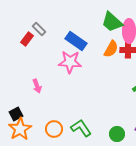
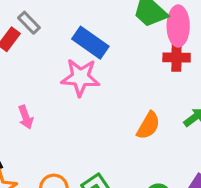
orange semicircle: (111, 49) -> (148, 125), moved

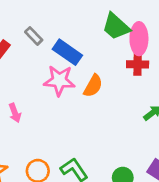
gray rectangle: (29, 23) -> (34, 36), moved
orange semicircle: (148, 125) -> (93, 86), moved

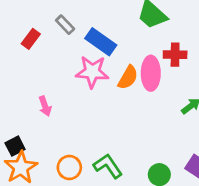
pink ellipse: (139, 39) -> (151, 73), moved

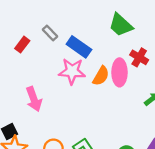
red cross: (175, 55) -> (139, 57), turned 30
pink arrow: (45, 106) -> (34, 99), size x1.5

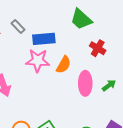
blue rectangle: (79, 47) -> (44, 39), turned -40
pink ellipse: (119, 72) -> (85, 83), moved

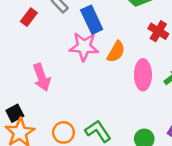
blue rectangle: (44, 39) -> (92, 20), turned 70

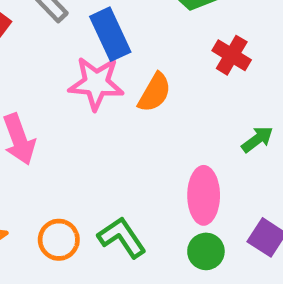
pink ellipse: (143, 75) -> (204, 195), moved

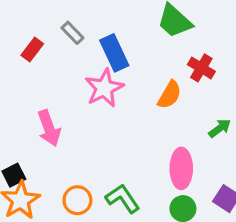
pink star: (96, 83) -> (104, 88), turned -30
orange semicircle: (155, 93) -> (170, 95), moved

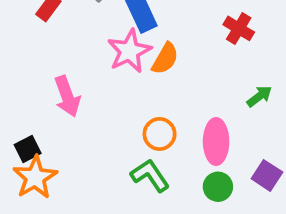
orange semicircle: (170, 95) -> (165, 59), moved
orange circle: (77, 200) -> (160, 134), moved

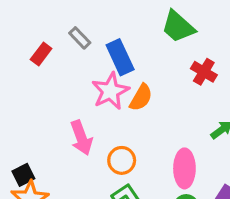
pink arrow: (67, 96) -> (81, 138), moved
orange circle: (160, 134) -> (122, 160), moved

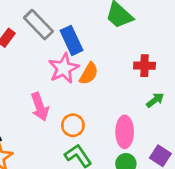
gray rectangle: (80, 38) -> (38, 25), size x1.6
red cross: (204, 72) -> (144, 66), moved, turned -30

